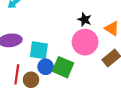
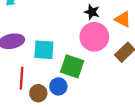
blue circle: (46, 67) -> (58, 86), moved
brown circle: (31, 80) -> (38, 93), moved

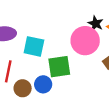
black star: (92, 12) -> (96, 23), moved
green square: (72, 66) -> (59, 67), turned -35

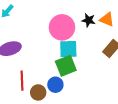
pink circle: (85, 41) -> (62, 27), moved
cyan square: (34, 46) -> (68, 49), moved

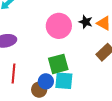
cyan square: (68, 49) -> (64, 81), moved
brown circle: (38, 92) -> (39, 90), moved

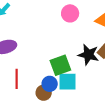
black star: (86, 22) -> (88, 55), moved, size x1.5
pink circle: (59, 26) -> (70, 13), moved, size x0.7

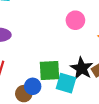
cyan square: (68, 82) -> (66, 83), moved

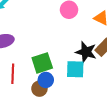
green square: (49, 71) -> (42, 63), moved

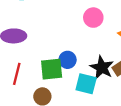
blue circle: (46, 80) -> (68, 60), moved

